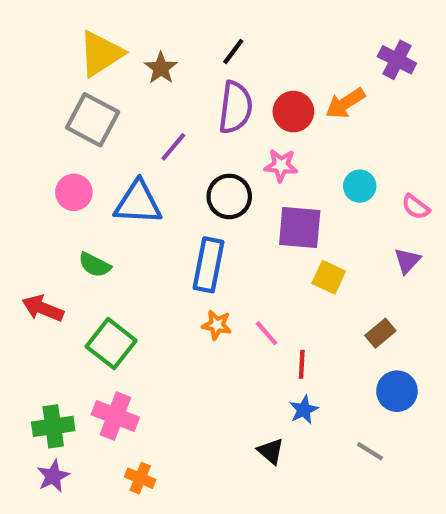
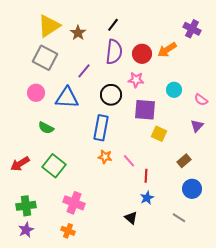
red arrow: (43, 308) -> (20, 164), moved, turned -54
pink cross: (115, 416) -> (74, 203), moved

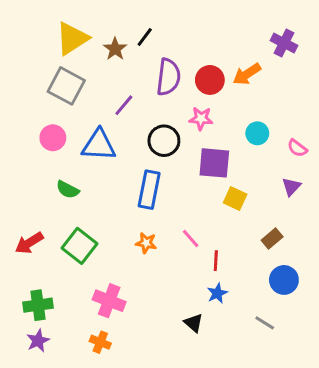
black line: (113, 25) -> (145, 37), moved
orange star: (105, 157) -> (146, 243), moved

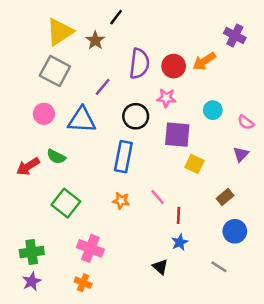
black line: (145, 37) -> (116, 17), moved
red arrow: (29, 243) -> (28, 166), moved

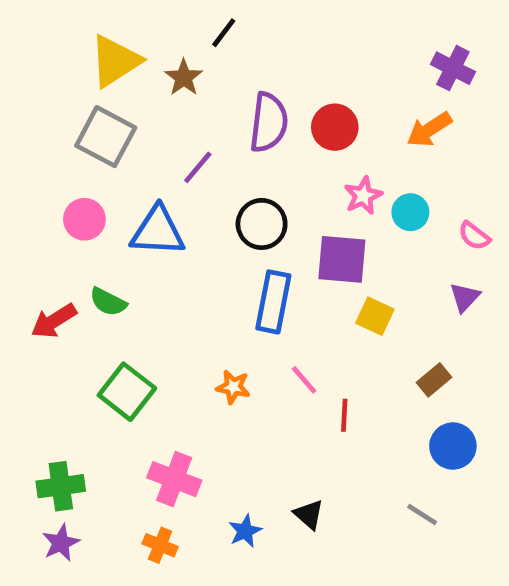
orange arrow: (204, 61) -> (429, 130), moved
pink star: (166, 98) -> (363, 196), moved, turned -30
blue rectangle: (123, 157) -> (273, 302), moved
blue star: (180, 242) -> (245, 531), moved

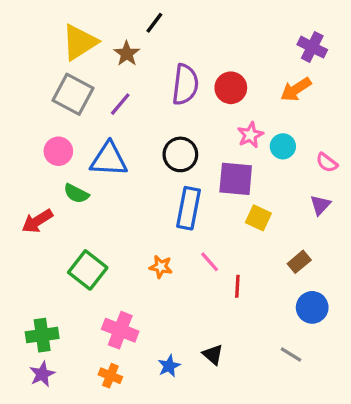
purple line: (198, 167) -> (120, 104), moved
green semicircle: (108, 302) -> (76, 194), moved

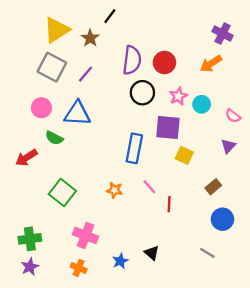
black circle: (180, 154) -> (142, 93), moved

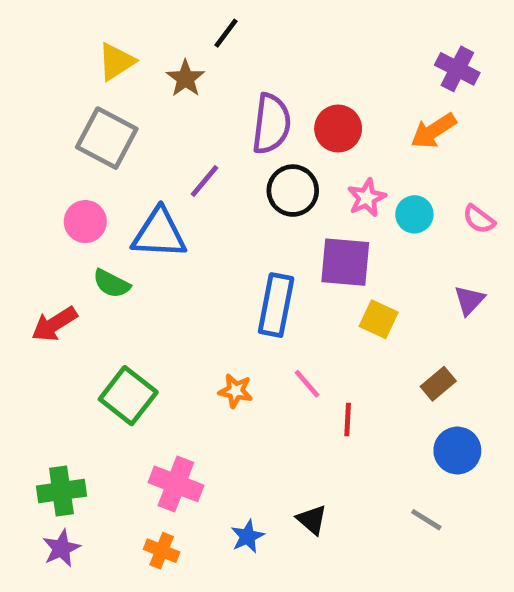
yellow triangle: (57, 30) -> (116, 62), size x0.7
purple line: (86, 74) -> (205, 181), moved
pink semicircle: (233, 116) -> (479, 219), moved

